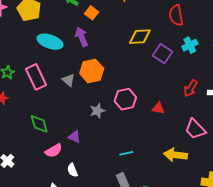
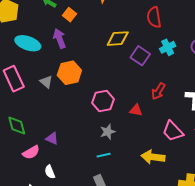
red arrow: (191, 88) -> (158, 91), moved
gray star: (97, 111) -> (108, 132), moved

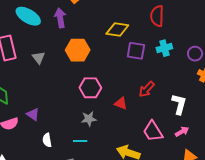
purple square: (140, 56) -> (136, 51), turned -36
orange hexagon: (69, 73) -> (78, 50), moved
white semicircle: (50, 172) -> (47, 140), moved

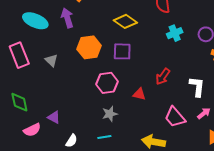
yellow diamond: (117, 30) -> (125, 21), turned 35
purple square: (136, 51) -> (122, 51), moved
white semicircle: (47, 140) -> (71, 141), turned -128

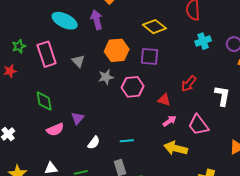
pink arrow: (204, 113) -> (169, 121), moved
gray star: (110, 114) -> (106, 77), moved
purple triangle: (54, 117) -> (78, 118), turned 40

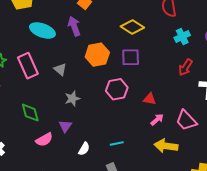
gray star: (106, 77) -> (72, 99), moved
red arrow: (189, 84) -> (185, 67), moved

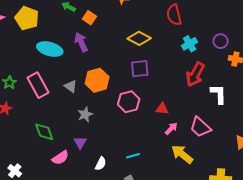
orange hexagon: (97, 55) -> (97, 80), moved
red arrow: (185, 67) -> (195, 74), size x1.4
yellow arrow: (166, 146) -> (182, 154), turned 35

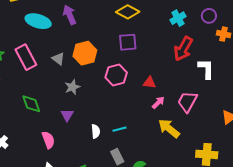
pink trapezoid: (200, 127) -> (187, 102), turned 75
pink semicircle: (60, 158) -> (48, 140), moved, turned -78
white semicircle: (101, 164) -> (96, 131), moved, turned -32

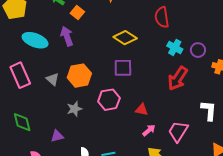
purple circle: (209, 16) -> (198, 50), moved
cyan cross: (178, 18) -> (175, 47), turned -35
white L-shape: (206, 69) -> (209, 110), moved
gray star: (72, 87) -> (74, 109), moved
purple triangle: (67, 115) -> (57, 136), turned 40

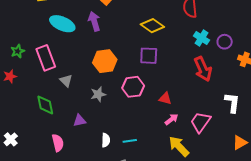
red arrow: (178, 78) -> (203, 69), turned -60
gray triangle: (53, 79) -> (66, 81), moved

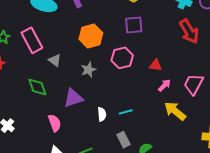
purple triangle: (79, 121) -> (73, 98), size x1.5

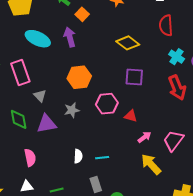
purple square: (134, 25) -> (134, 77), moved
red triangle: (156, 65) -> (131, 116), moved
purple triangle: (73, 98) -> (47, 124), moved

